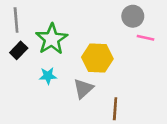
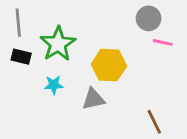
black rectangle: (19, 50) -> (21, 57), turned 60
gray triangle: (83, 88) -> (93, 99), turned 30
brown line: (115, 109) -> (154, 122), moved, turned -30

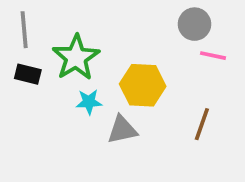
cyan star: (54, 85) -> (89, 102), moved
brown line: (154, 122) -> (202, 124), moved, turned 45

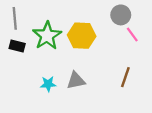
pink line: (213, 56) -> (132, 34), turned 42
yellow hexagon: (143, 85) -> (82, 36), moved
cyan star: (89, 102) -> (48, 84), moved

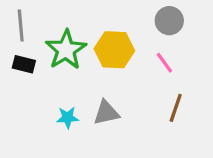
pink line: (132, 34) -> (164, 63), moved

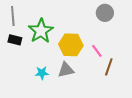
yellow hexagon: (114, 50) -> (71, 45), moved
pink line: (164, 63) -> (97, 51), moved

